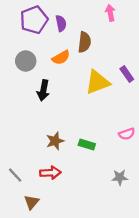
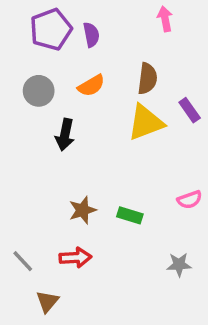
brown semicircle: (84, 42) -> (147, 79), moved

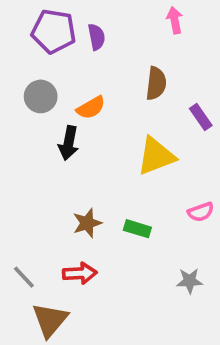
purple pentagon: (51, 29) -> (54, 31), turned 30
orange semicircle: (91, 86) -> (91, 108), moved
yellow triangle: (146, 122) -> (156, 156), moved
brown triangle: (47, 301) -> (50, 320), size x1.5

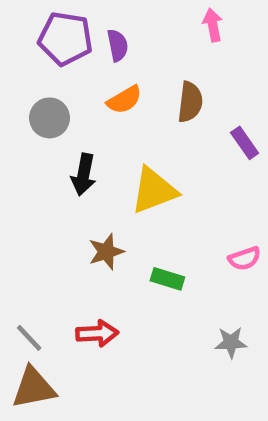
orange semicircle: (91, 108) -> (124, 100), moved
yellow triangle: (156, 156) -> (154, 190), moved
brown star: (87, 223) -> (106, 252), moved
brown triangle: (50, 320) -> (34, 388), moved, turned 39

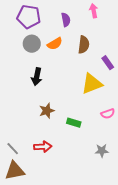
purple semicircle: (118, 45) -> (66, 20), moved
gray circle: (50, 118) -> (32, 44), moved
yellow triangle: (154, 190) -> (92, 84), moved

